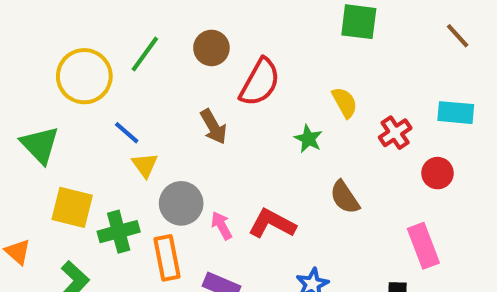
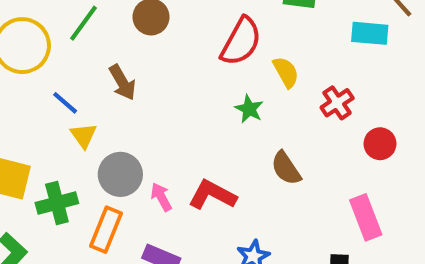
red semicircle: (260, 82) -> (241, 41), moved
cyan rectangle: (456, 113) -> (370, 33), moved
brown arrow: (213, 127) -> (122, 82), moved
orange rectangle: (167, 258) -> (106, 230), turned 33

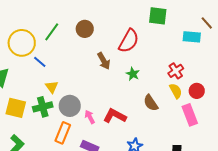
yellow semicircle: (286, 72) -> (176, 91), moved
brown arrow: (122, 82) -> (104, 61), moved
blue line: (65, 103) -> (40, 62), moved
green cross: (57, 203) -> (43, 107), moved
pink rectangle: (366, 217) -> (190, 115), moved

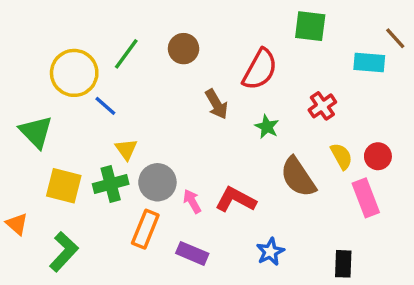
red cross: (176, 71) -> (322, 106), moved
brown semicircle: (151, 103) -> (298, 177), size x1.4

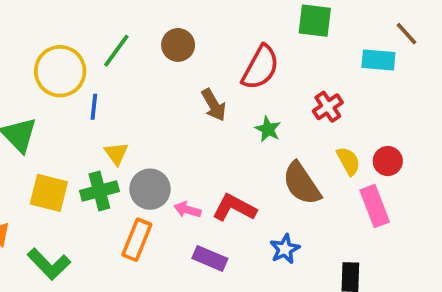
blue line: (105, 106) -> (94, 107), turned 55
pink arrow: (192, 201) -> (187, 210), turned -45
green L-shape: (64, 252) -> (49, 264), turned 93
blue star: (270, 252) -> (285, 249), moved
purple rectangle: (192, 253) -> (210, 258), moved

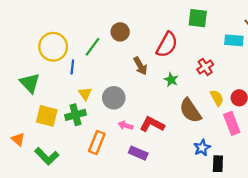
green line: (116, 51) -> (92, 47), moved
gray circle: (150, 189) -> (114, 98), moved
blue star: (285, 249) -> (202, 148), moved

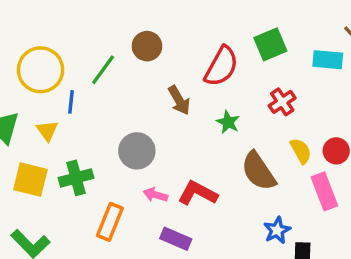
green square: (198, 18) -> (270, 44), moved, turned -30
yellow triangle: (85, 94) -> (47, 131), moved

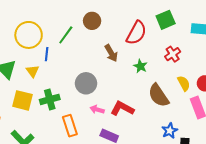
orange rectangle: (110, 222) -> (70, 126), turned -40

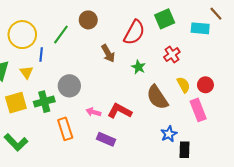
gray circle: (86, 83) -> (69, 86), moved
yellow square: (23, 100) -> (16, 103), turned -30

